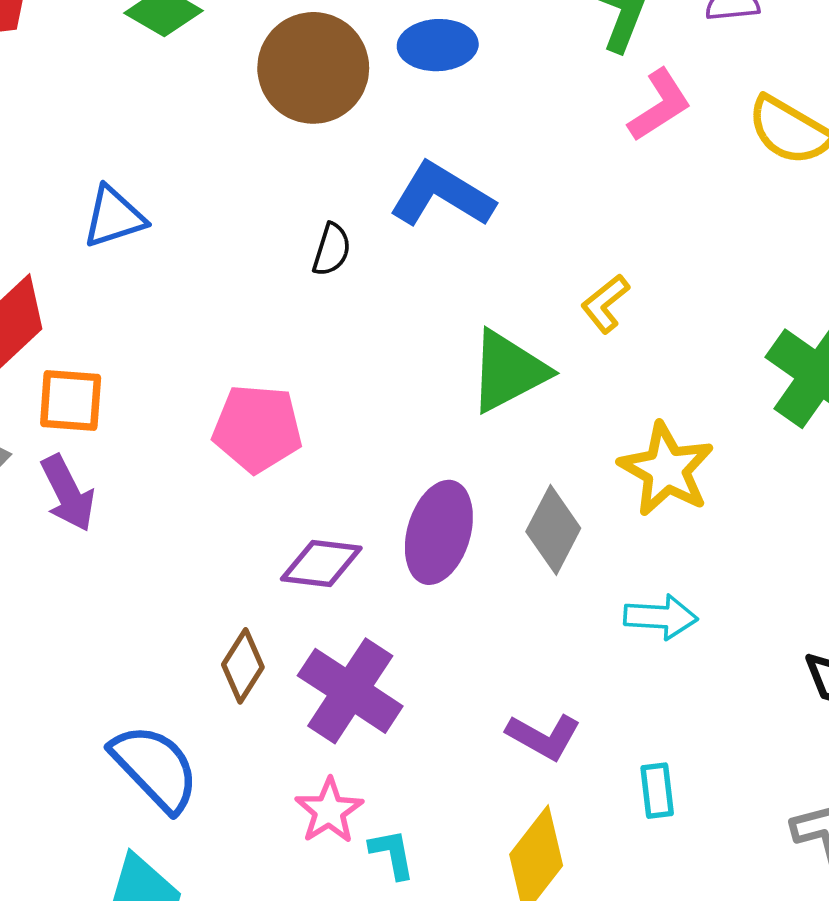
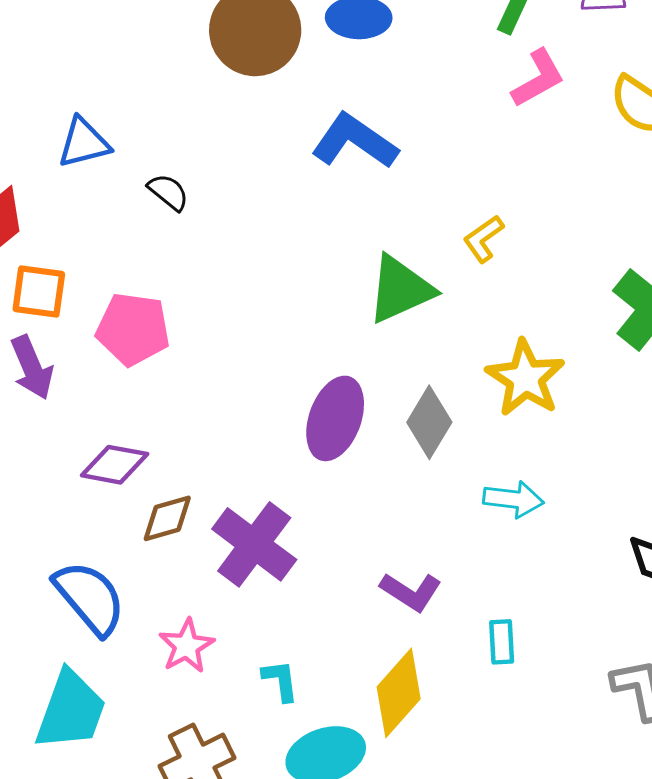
black semicircle: (332, 250) -> (168, 192), moved, turned -72
pink pentagon: (257, 428) -> (133, 329), moved
purple diamond: (321, 564) -> (115, 465), moved
brown diamond: (243, 666) -> (167, 518), turned 38
pink star: (329, 811) -> (187, 646), moved

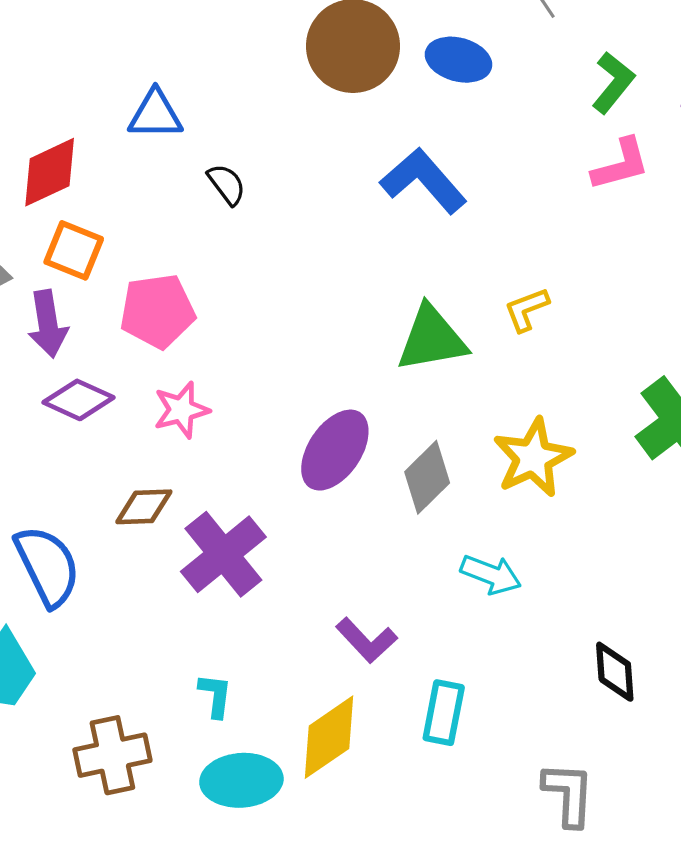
pink pentagon: (133, 329) -> (157, 311), turned -30
purple diamond: (115, 465) -> (78, 400), moved
cyan rectangle: (502, 642) -> (444, 713), size x1.4
pink star: (187, 646) -> (181, 410), moved

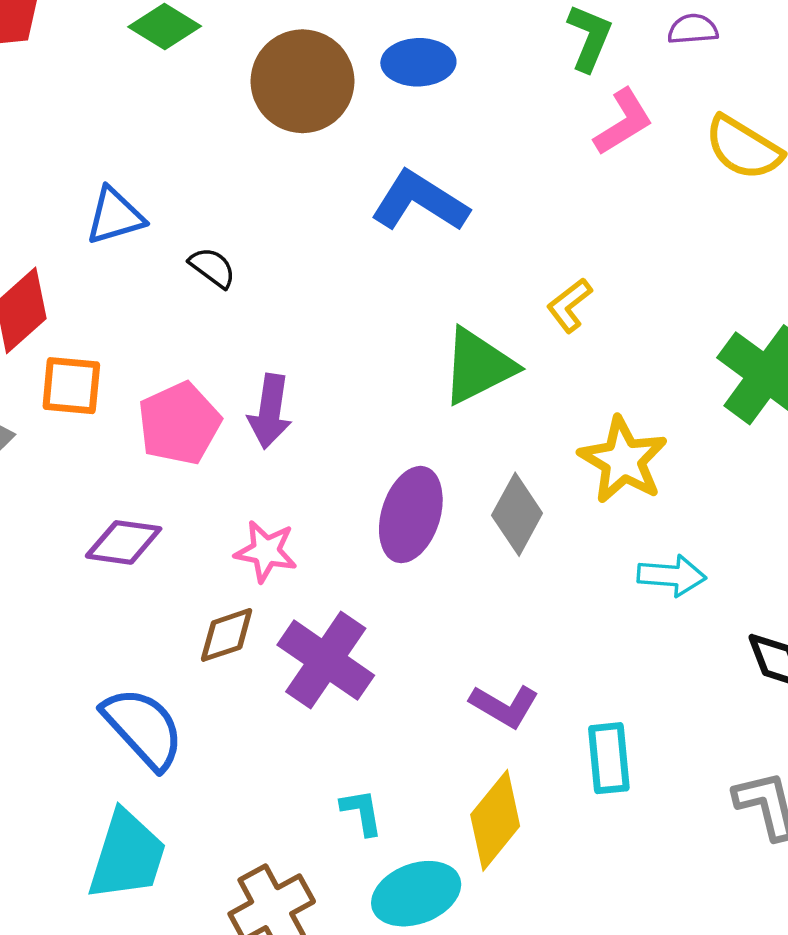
purple arrow: (48, 324) -> (270, 411), moved, turned 34
pink star: (181, 410) -> (266, 551), moved, turned -30
cyan arrow: (491, 574) -> (672, 576), moved

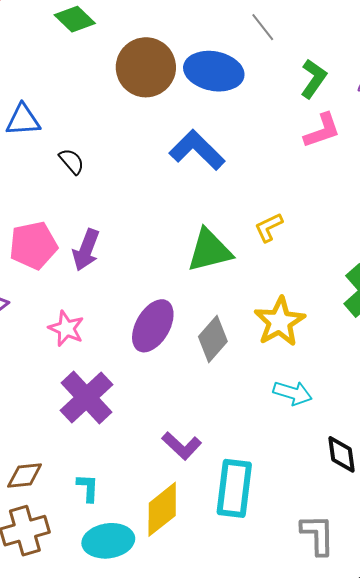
blue ellipse: (418, 62) -> (214, 71), size x1.4
brown diamond: (227, 635) -> (25, 475), moved
cyan rectangle: (609, 758) -> (234, 488), size x1.4

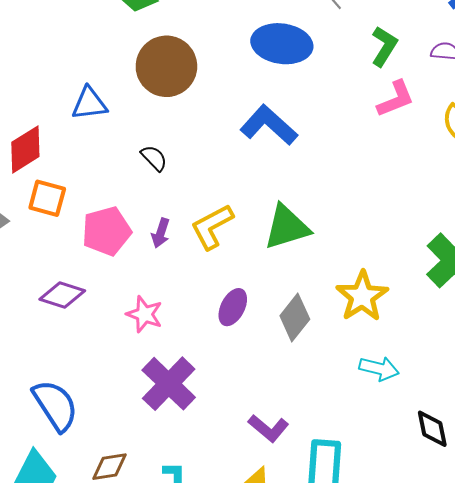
brown circle: (146, 67) -> (166, 66), moved
black semicircle: (72, 161) -> (154, 158), moved
yellow L-shape: (269, 227) -> (212, 227), moved, size x1.5
purple arrow: (86, 250) -> (161, 233), size x0.7
purple ellipse: (153, 326) -> (233, 307), size x0.7

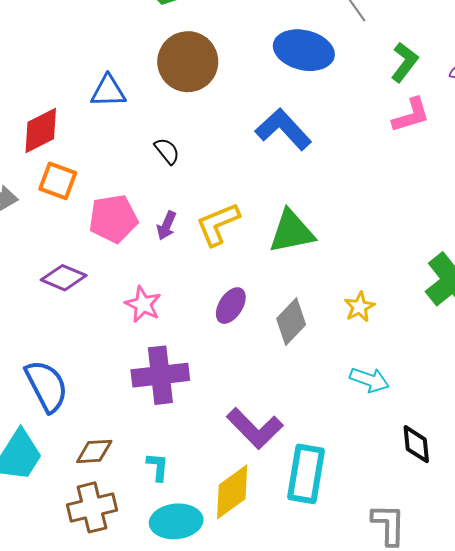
yellow star: (362, 296) -> (359, 307), size x0.6
purple cross: (169, 384) -> (160, 375), turned 34
purple L-shape: (268, 428) -> (255, 428), size x1.4

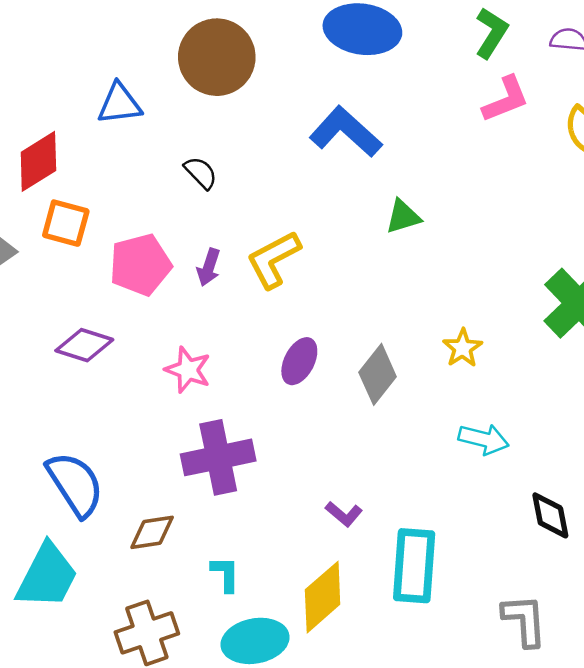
green triangle: (292, 232) -> (403, 217), moved, size x0.6
purple L-shape: (255, 428) -> (344, 514), size x0.5
brown diamond: (94, 451) -> (152, 532), moved

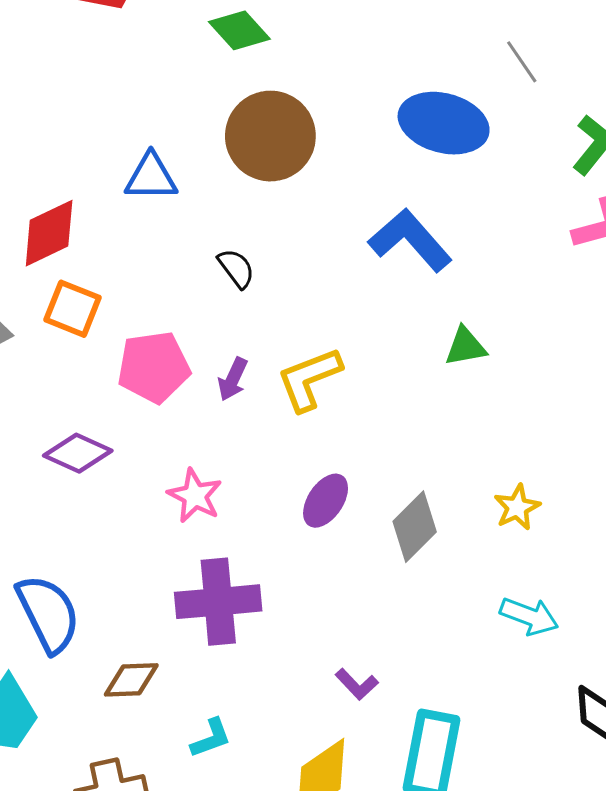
cyan L-shape: (225, 574) -> (211, 738), turned 63

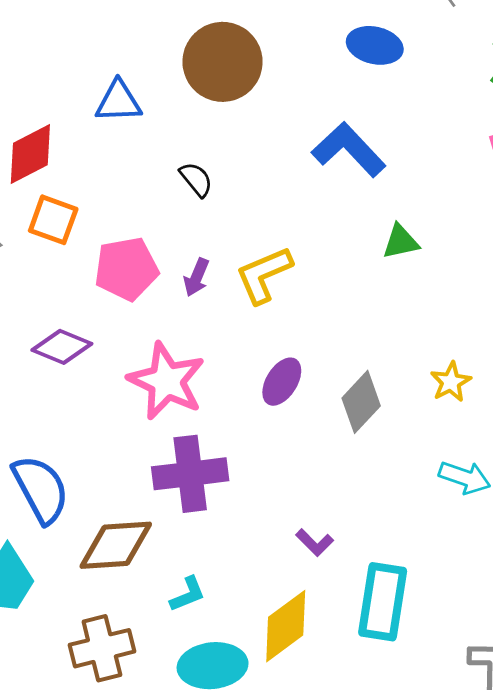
blue ellipse: (444, 123) -> (375, 45), size x0.7
pink star: (195, 496) -> (166, 381), size x1.6
brown diamond: (131, 680) -> (116, 545), size x1.5

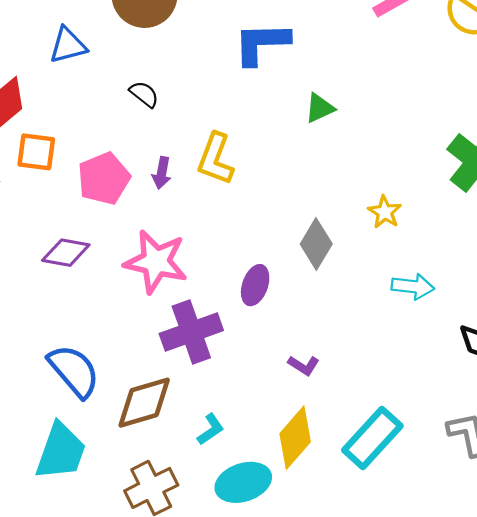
blue L-shape: (349, 150) -> (262, 43), turned -36
yellow L-shape: (264, 275) -> (215, 159), turned -34
purple ellipse: (282, 382) -> (255, 285), moved
cyan rectangle: (383, 602) -> (372, 438), moved, turned 46

